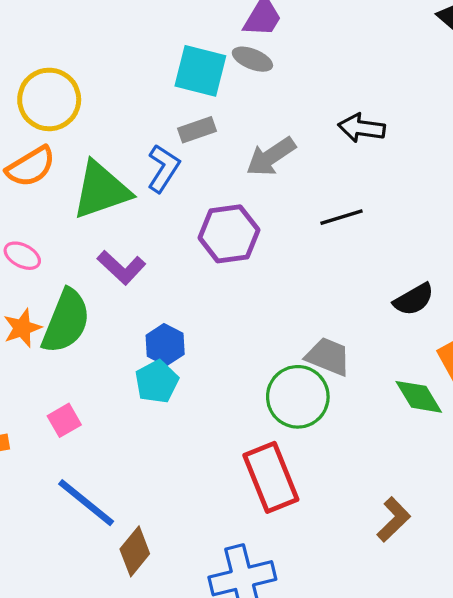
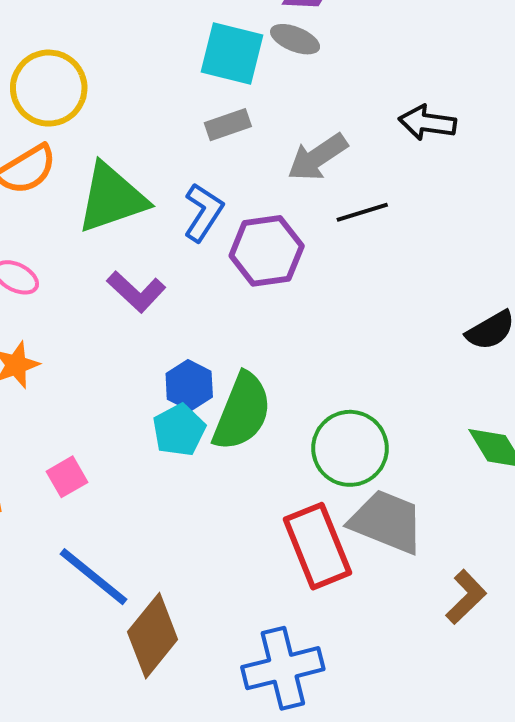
blue L-shape: (163, 168) -> (203, 212), moved
black line: (341, 217) -> (362, 212), moved
green semicircle: (66, 321) -> (242, 412), moved
gray trapezoid: (328, 356) -> (387, 522), moved, size x1.4
brown diamond: (135, 551) -> (153, 636), size x1.4

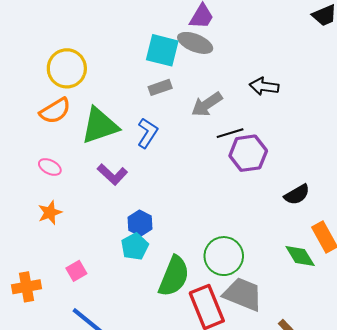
gray ellipse: (295, 39) -> (195, 43), size x1.4
purple hexagon: (267, 251) -> (248, 153), moved
green semicircle: (242, 412) -> (174, 276), moved

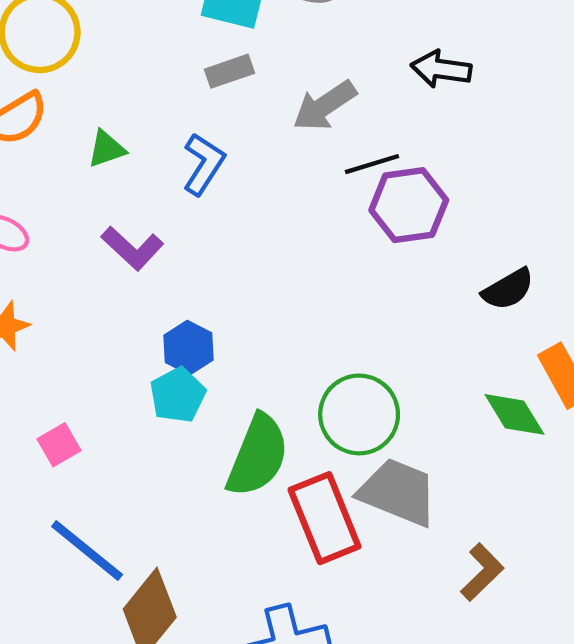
green triangle: (100, 126) -> (106, 149), size x0.5

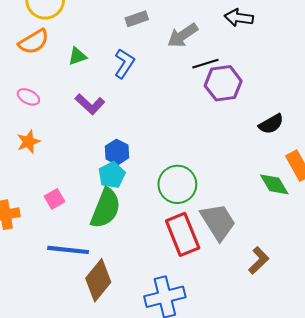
green circle: (359, 414) -> (177, 184), moved
green semicircle: (258, 455) -> (106, 208), moved
gray trapezoid: (398, 492) -> (218, 222), turned 36
blue line: (87, 550) -> (68, 250), turned -33

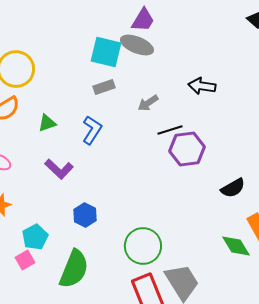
gray arrow: (183, 35) -> (148, 103), size x0.7
cyan pentagon: (112, 175) -> (35, 237), moved

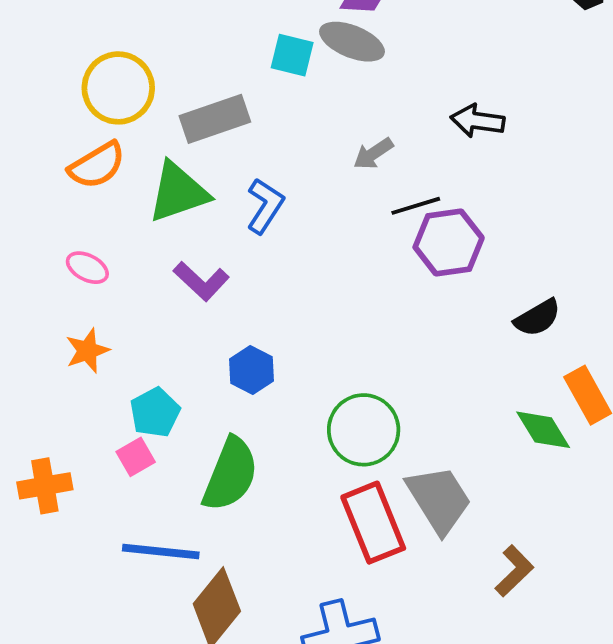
cyan square: (106, 52) -> (292, 55), size x0.7
gray rectangle: (104, 87) -> (215, 119), moved, size x1.6
green triangle: (47, 123) -> (178, 192), size x1.8

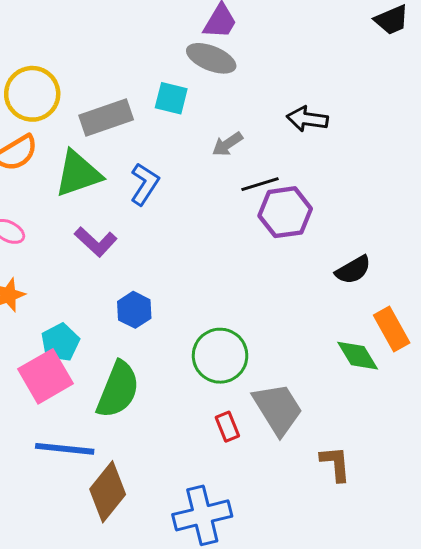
cyan square: (292, 55) -> (171, 98), moved
pink square: (136, 457) -> (45, 376), size x1.8
red rectangle: (373, 523) -> (227, 427), size x0.5
brown L-shape: (514, 571) -> (335, 464), turned -51

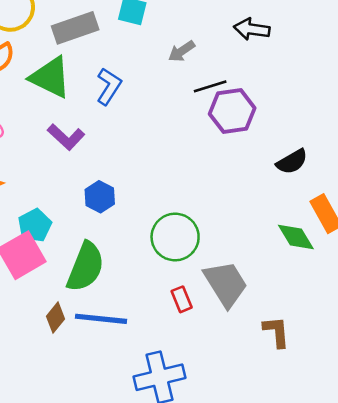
green triangle: (78, 174) -> (50, 77), turned 45
blue line: (65, 449) -> (101, 319), moved
brown diamond: (108, 492) -> (56, 318), moved, size x0.6

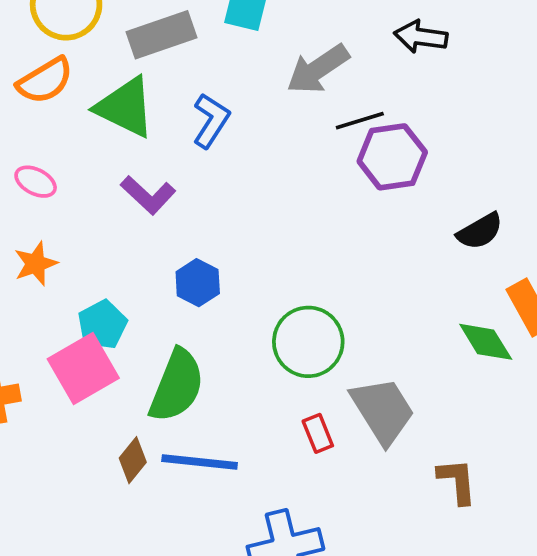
gray arrow: (182, 51) -> (318, 69), size x1.6

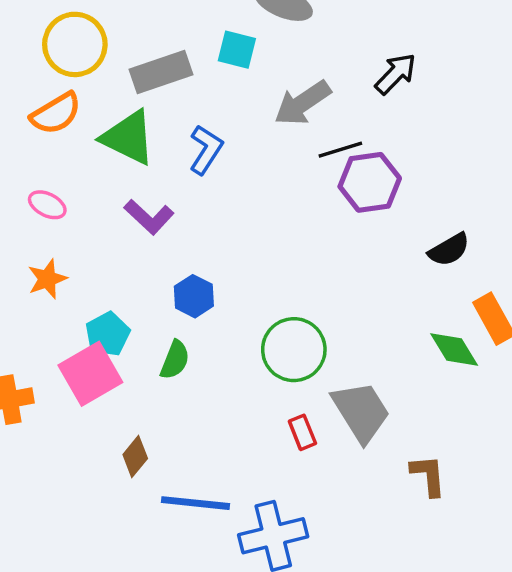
black arrow: (421, 37) -> (396, 74), turned 126
green semicircle: (177, 386) -> (175, 360), moved, size x0.6
blue line: (200, 462) -> (196, 503), moved

